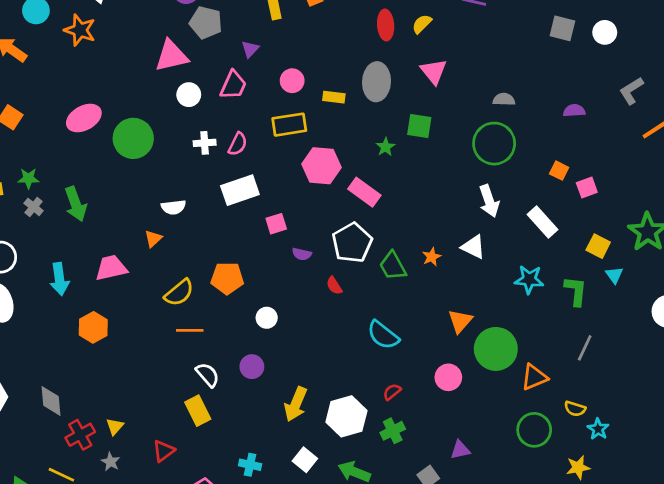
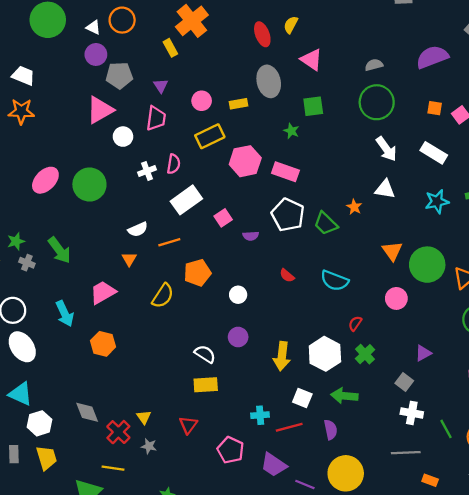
purple semicircle: (574, 111) -> (432, 57), size x1.8
red semicircle: (334, 286) -> (287, 276), moved
orange line: (190, 330) -> (169, 242), moved
yellow rectangle: (198, 411) -> (206, 385), turned -50

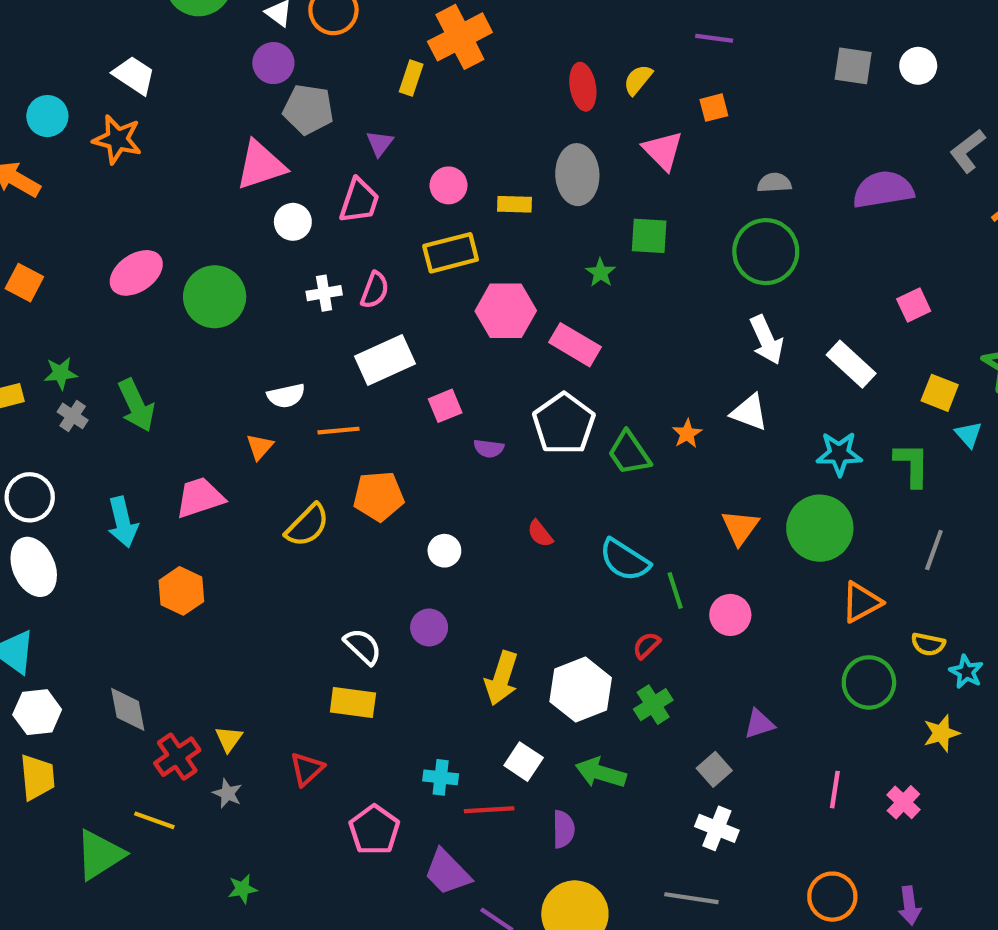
yellow rectangle: (170, 48) -> (411, 78), turned 36
orange square: (435, 108) -> (714, 108), moved, turned -35
green circle: (427, 265) -> (820, 528), moved
green line: (446, 429) -> (675, 590), moved

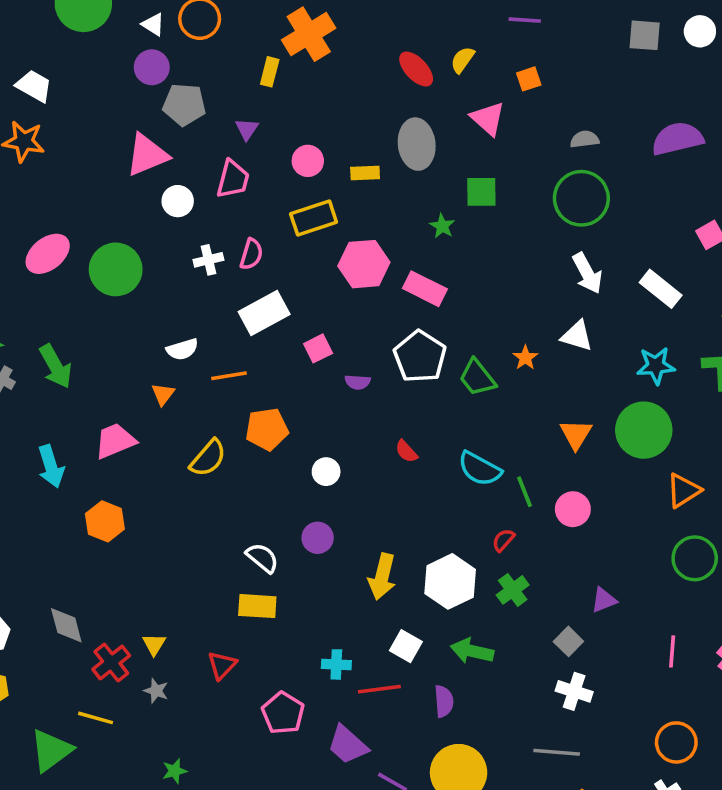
red ellipse: (583, 87) -> (416, 69), turned -30

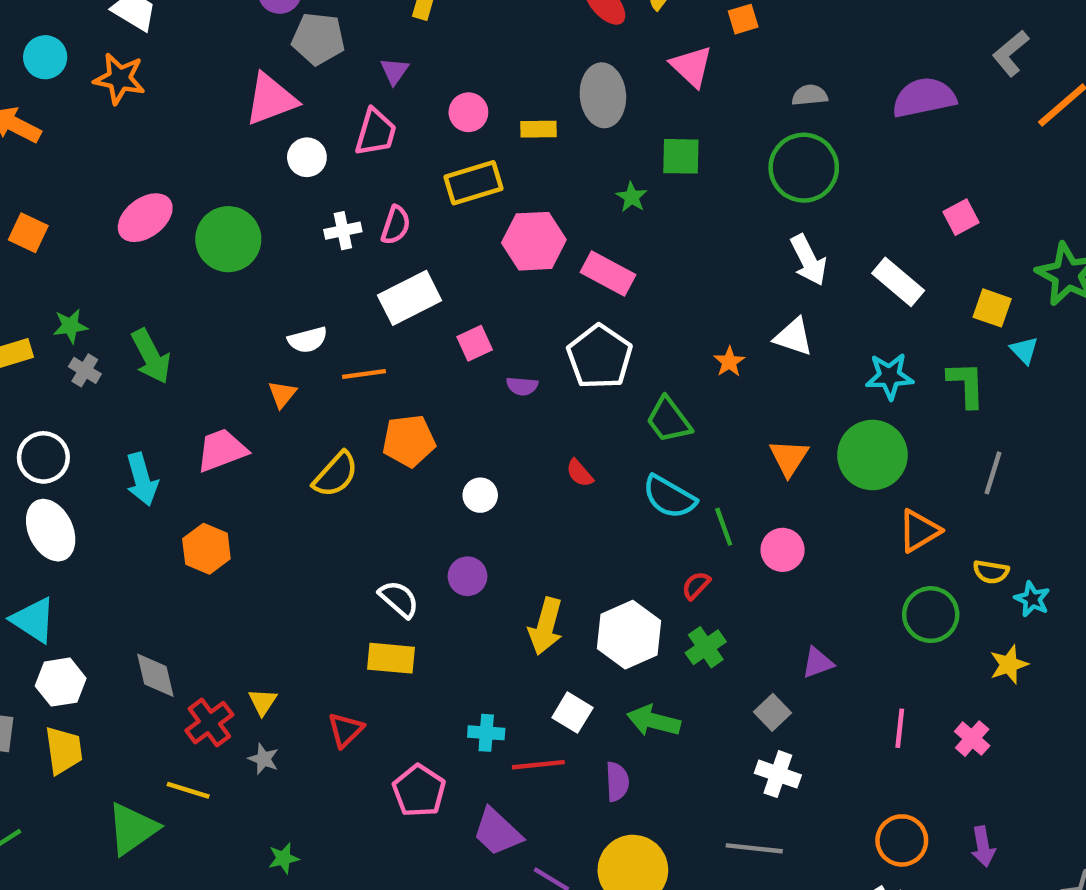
green trapezoid: (477, 378) -> (669, 420), moved

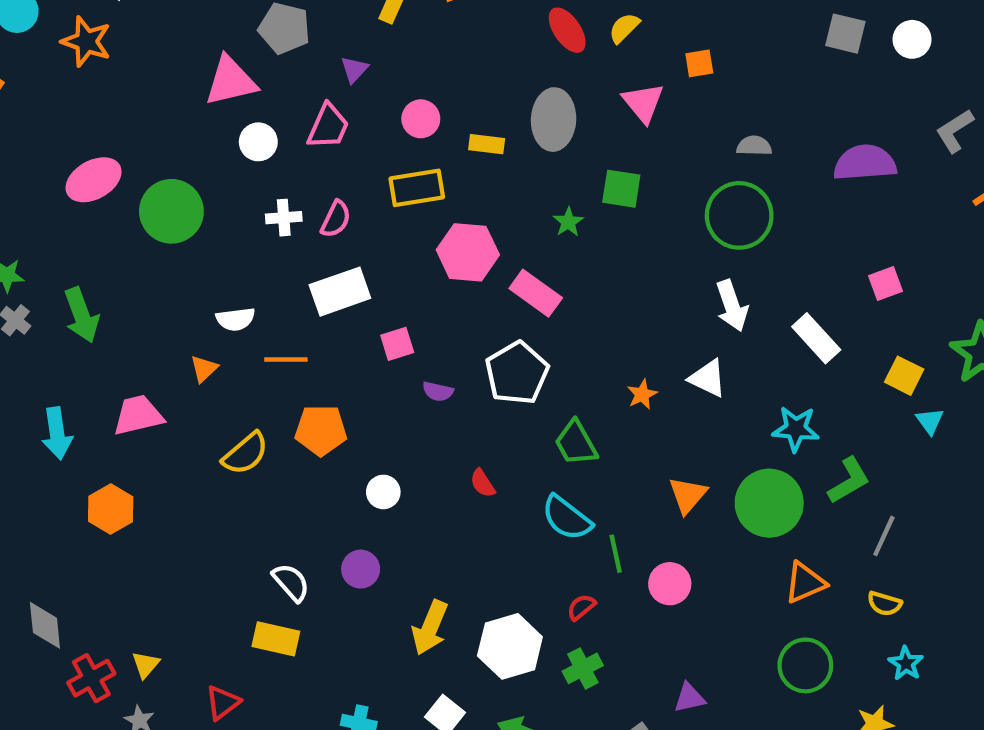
green L-shape: (966, 384) -> (849, 480), moved, turned 54
yellow semicircle: (991, 572) -> (884, 604), moved

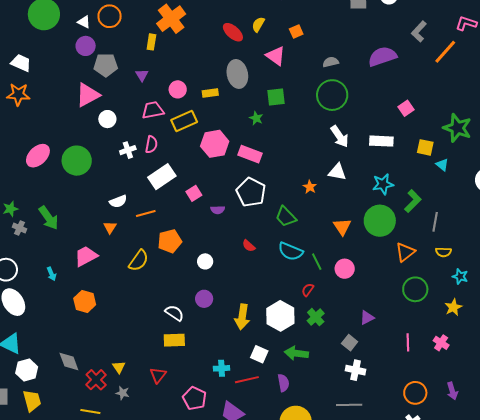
pink trapezoid: (328, 126) -> (153, 110), moved, turned -110
white rectangle: (816, 338) -> (381, 141), turned -30
cyan arrow: (57, 433) -> (52, 274), size x0.6

